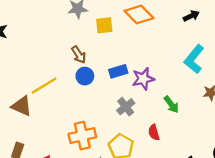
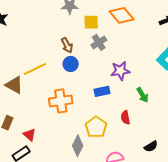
blue rectangle: (118, 71) -> (102, 91), moved
gray cross: (126, 107) -> (99, 42), moved
orange cross: (82, 136) -> (61, 101), moved

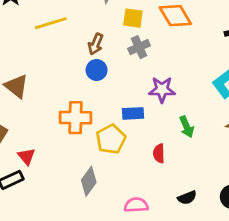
brown arrow: (67, 45) -> (96, 44), turned 42
yellow line: (35, 69) -> (51, 23), moved
yellow pentagon: (96, 127) -> (111, 139), moved

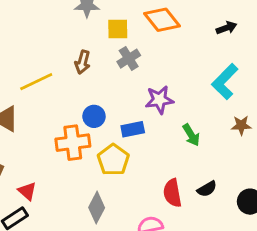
yellow line: (51, 23) -> (36, 82), moved
blue circle: (97, 70) -> (94, 116), moved
red semicircle: (159, 153) -> (172, 193), moved, size x1.4
black semicircle: (187, 198) -> (207, 189), moved

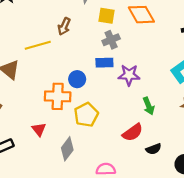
brown arrow: (83, 62) -> (64, 26), moved
blue rectangle: (133, 129) -> (104, 63), moved
red triangle: (27, 191) -> (39, 129), moved
red semicircle: (172, 193) -> (133, 132), moved, turned -125

